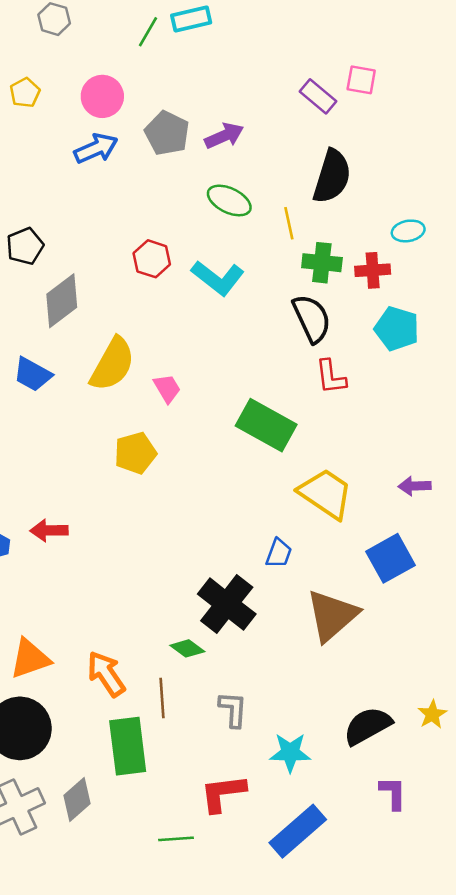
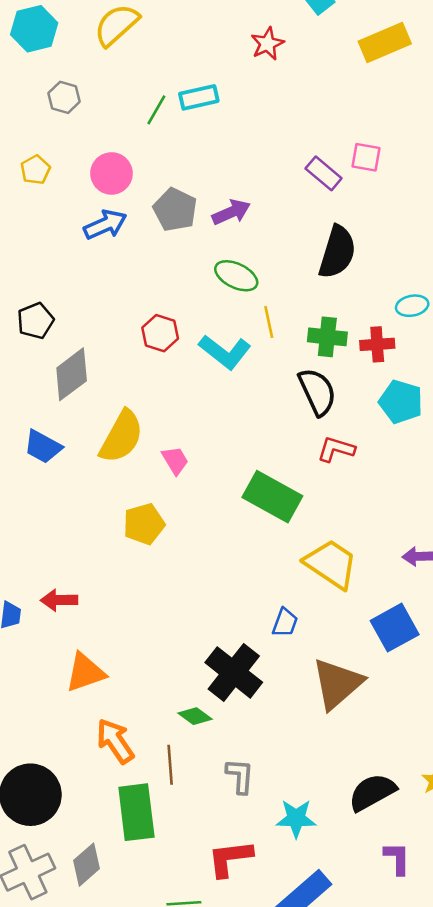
yellow line: (289, 223) -> (269, 322), moved
red L-shape: (331, 377) -> (336, 449), turned 114
orange triangle: (30, 659) -> (85, 672), moved

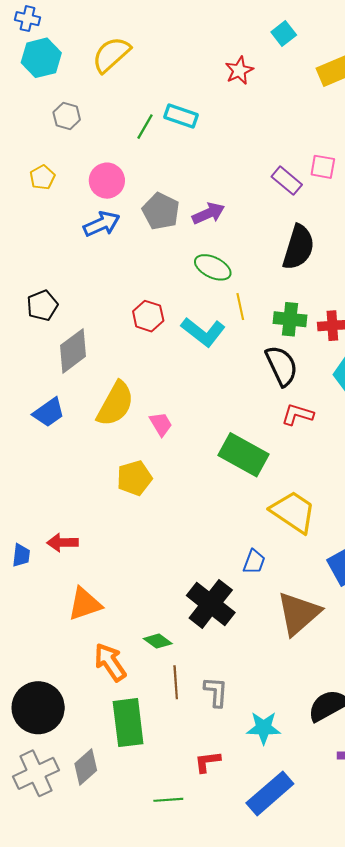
cyan rectangle: (199, 97) -> (181, 116), turned 32
blue trapezoid: (43, 447) -> (49, 412), turned -64
green diamond: (195, 716) -> (158, 641), moved
brown line: (170, 765) -> (176, 682), moved
red L-shape: (230, 858) -> (207, 762), size x0.7

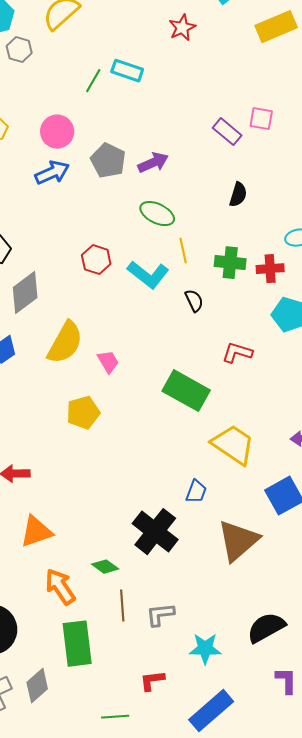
gray hexagon: (67, 116) -> (19, 50), moved
black semicircle: (298, 247) -> (238, 195), size x0.6
black semicircle: (282, 366) -> (194, 301), moved, size x0.6
gray L-shape: (216, 692) -> (160, 615), turned -100

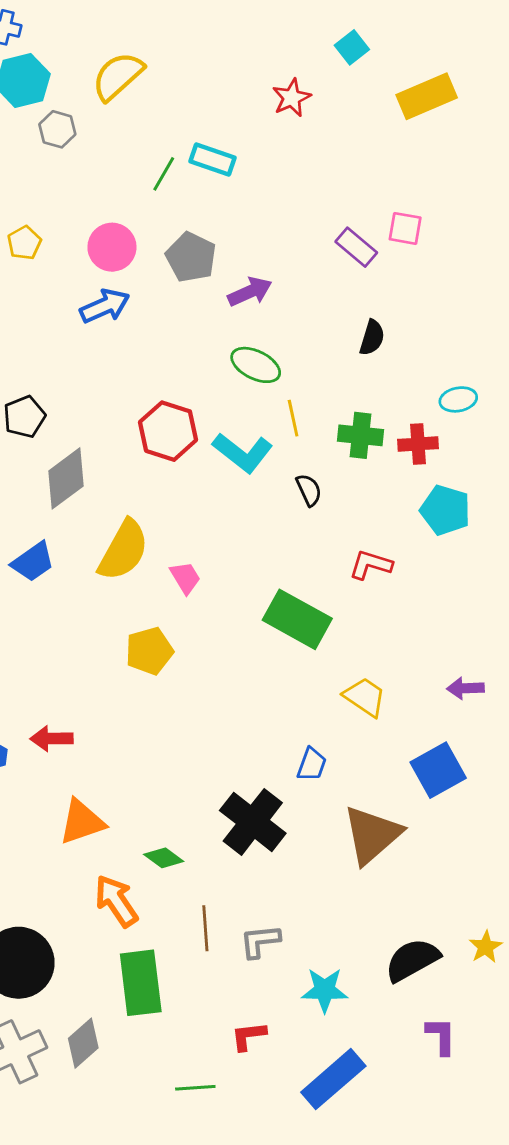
gray pentagon: (108, 161) -> (191, 257), moved
red hexagon: (96, 260) -> (168, 431), size x1.4
yellow trapezoid: (233, 445) -> (365, 697), size x0.7
green diamond: (105, 567) -> (164, 858), moved

